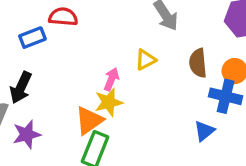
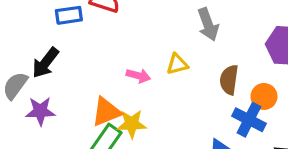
pink arrow: (111, 79) -> (138, 76), turned 70
yellow star: (109, 102) -> (132, 124), moved

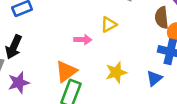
brown semicircle: (229, 80) -> (162, 18), moved
yellow star: (132, 124) -> (116, 72), moved

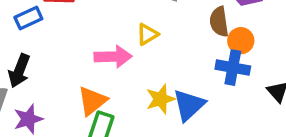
pink arrow: (83, 40) -> (113, 57), size x1.5
blue triangle: (154, 78) -> (189, 105), moved, size x1.5

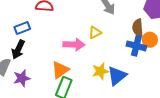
blue rectangle: (28, 18) -> (22, 28), moved
blue cross: (233, 68) -> (136, 46), moved

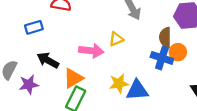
black arrow: (18, 49) -> (48, 60), moved, turned 90
blue triangle: (117, 76) -> (137, 90), turned 30

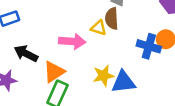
brown semicircle: (165, 37) -> (112, 18), moved
yellow triangle: (116, 39) -> (99, 28), turned 42

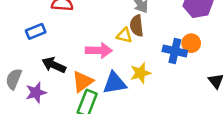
yellow star: (103, 76) -> (140, 73), moved
blue triangle: (123, 82) -> (115, 83), moved

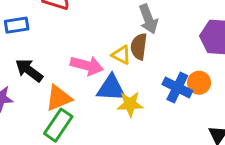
blue triangle: (115, 83) -> (111, 88), moved

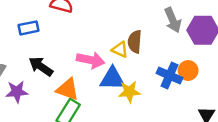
gray arrow: (148, 19) -> (173, 20), moved
orange triangle: (59, 98) -> (67, 89), turned 45

